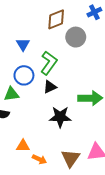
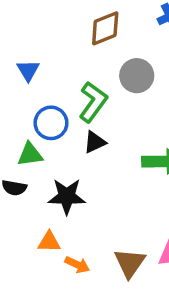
gray circle: (76, 37) -> (137, 76), moved
blue triangle: (23, 44) -> (28, 70), moved
black star: (60, 117) -> (67, 196), moved

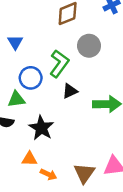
black triangle: (95, 142) -> (70, 91), moved
black star: (67, 196) -> (41, 128), turned 30

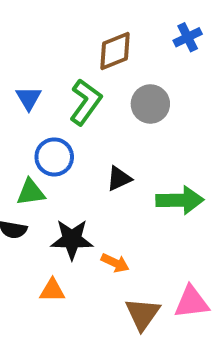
green L-shape: (59, 64) -> (86, 102), moved
black star: (41, 128) -> (72, 239), turned -30
orange arrow: (49, 174) -> (115, 263), moved

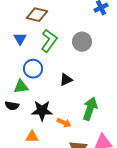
brown diamond: (115, 51) -> (37, 15), moved, turned 35
green arrow: (180, 200) -> (90, 109), moved, turned -70

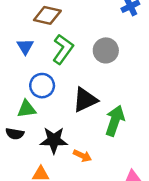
black triangle: (66, 80) -> (85, 100), size x1.5
green arrow: (90, 109) -> (115, 121), moved

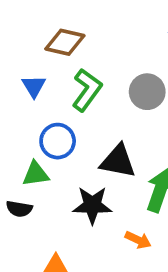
black triangle: (85, 100) -> (118, 161), turned 36
black star: (54, 140) -> (92, 205), moved
orange arrow: (82, 156) -> (138, 240), moved

